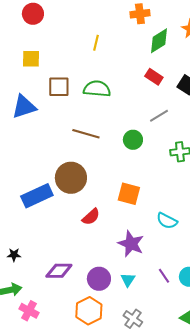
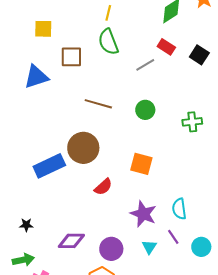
green semicircle: (97, 89) -> (108, 42), moved, turned -116
gray line: (159, 116) -> (145, 65), moved
cyan semicircle: (167, 221) -> (179, 209), moved, turned 55
purple line: (164, 276) -> (173, 237), moved
cyan triangle: (128, 280) -> (149, 247), moved

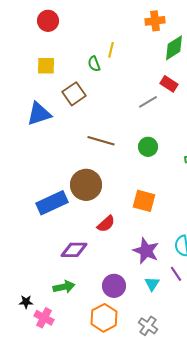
green semicircle: (108, 42) -> (94, 64), moved, size x0.6
brown square: (71, 57) -> (74, 94), turned -35
black star: (26, 225) -> (26, 302), moved
purple diamond: (71, 241) -> (74, 250), moved
green arrow: (23, 260) -> (64, 287), moved

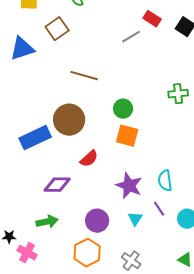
green circle: (148, 147) -> (123, 109), moved

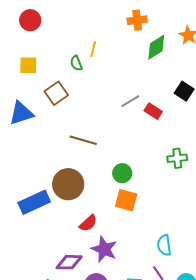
red rectangle: (152, 19) -> (153, 111), moved
purple diamond: (57, 185) -> (69, 262), moved
purple star: (129, 186) -> (104, 249), moved

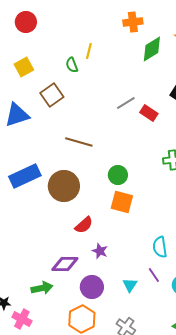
yellow square: (28, 65) -> (24, 67), turned -30
blue rectangle: (34, 202) -> (25, 176), moved
purple star: (104, 249) -> (100, 251), size x0.6

